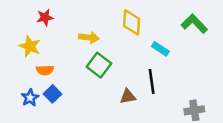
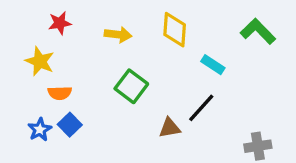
yellow arrow: (89, 37) -> (118, 35), moved
black line: (152, 81) -> (201, 108), turned 50

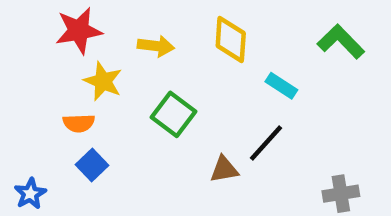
red star: (60, 23) -> (79, 31), size x1.5
yellow star: (40, 61) -> (103, 81), moved
blue star: (40, 130) -> (30, 194), moved

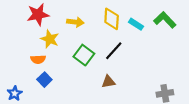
cyan rectangle: (281, 86) -> (136, 24), moved
black line: (266, 143) -> (114, 51), moved

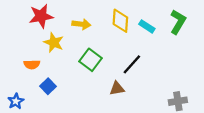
green L-shape: (165, 20) -> (178, 22), turned 75
black line: (114, 51) -> (132, 64), moved
orange semicircle: (38, 59) -> (32, 64), moved

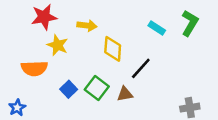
yellow diamond: (120, 21) -> (113, 49), moved
green square: (91, 60) -> (97, 88), moved
orange semicircle: (32, 64) -> (34, 68), size x1.5
blue square: (48, 86) -> (69, 89), moved

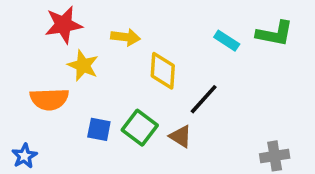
green L-shape: (190, 23) -> (275, 34), turned 70
blue square: (69, 89) -> (99, 129), turned -35
brown triangle: (125, 94) -> (181, 136), turned 42

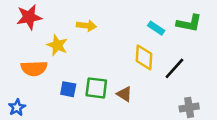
red star: (63, 25) -> (29, 17), moved
yellow diamond: (163, 71) -> (144, 57), moved
black line: (204, 99) -> (174, 68), moved
green square: (140, 128) -> (96, 88), turned -30

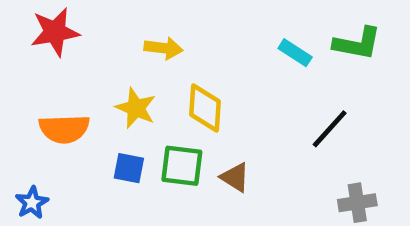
yellow star: (57, 45) -> (136, 108), moved
yellow diamond: (144, 57) -> (205, 108), moved

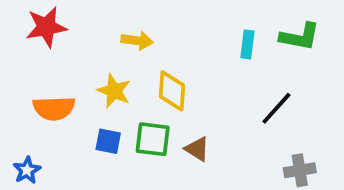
cyan rectangle: (295, 53) -> (247, 44), turned 64

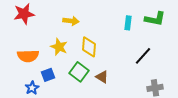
green square: (153, 139) -> (79, 72), turned 30
blue square: (108, 141) -> (48, 75), moved, turned -32
blue star: (27, 170) -> (32, 88), moved

